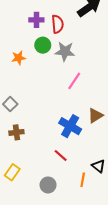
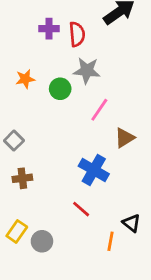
green circle: (43, 45) -> (60, 89), moved
brown triangle: (95, 116) -> (125, 138), moved
gray circle: (48, 185) -> (42, 241), moved

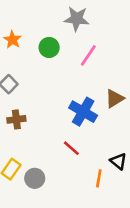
orange star: (25, 79) -> (12, 40), moved, turned -30
green circle: (60, 89) -> (49, 47), moved
brown triangle: (125, 138) -> (115, 99), moved

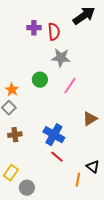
orange star: (12, 40) -> (12, 90), moved
blue cross: (83, 112) -> (54, 135), moved
gray circle: (35, 178) -> (27, 188), moved

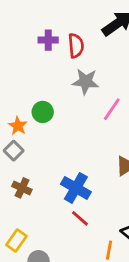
green circle: (40, 80) -> (43, 112), moved
pink line: (70, 86) -> (112, 109), moved
brown cross: (15, 135) -> (22, 188), turned 32

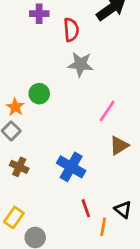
purple cross: (48, 40) -> (39, 14), moved
pink line: (112, 109) -> (107, 111), moved
red line: (80, 218) -> (86, 208), moved, turned 30

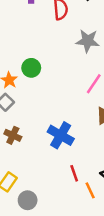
gray star: (80, 64) -> (88, 41), moved
orange line: (103, 227) -> (90, 190), turned -35

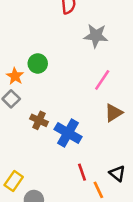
brown cross: (13, 135) -> (39, 120), moved

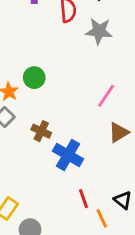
gray star: (96, 36) -> (99, 31), moved
brown cross: (39, 120) -> (41, 131), moved

